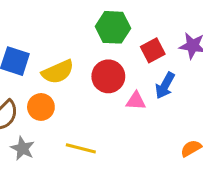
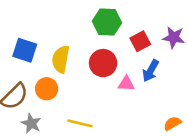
yellow semicircle: (58, 72) -> (61, 59), turned 124

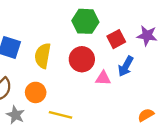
orange circle: (47, 89) -> (36, 92), moved

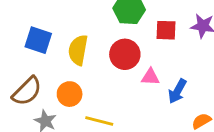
red square: (116, 39) -> (166, 30), turned 30
blue arrow: (126, 66) -> (177, 91), moved

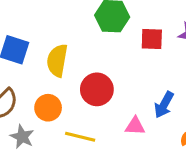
red circle: (125, 54) -> (97, 89), moved
pink triangle: (150, 77) -> (135, 126), moved

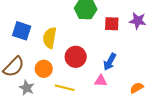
blue arrow: (164, 105) -> (110, 62), moved

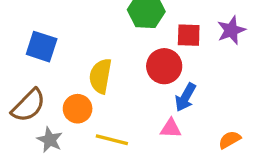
purple star: (138, 21) -> (231, 30), turned -30
yellow semicircle: (50, 38) -> (100, 76), moved
red circle: (76, 57) -> (164, 66), moved

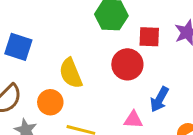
yellow semicircle: (100, 76) -> (71, 73), turned -32
blue arrow: (185, 97) -> (159, 99), moved

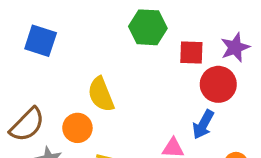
blue square: (18, 47) -> (41, 41), moved
red circle: (127, 64) -> (218, 84), moved

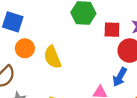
orange circle: (77, 128) -> (25, 48), moved

